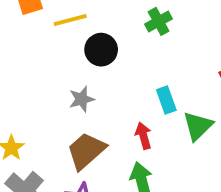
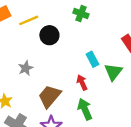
green cross: (159, 21) -> (81, 14), turned -32
gray star: (82, 99) -> (26, 68), moved

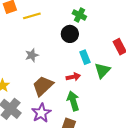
black circle: (49, 35) -> (70, 34), moved
gray star: (26, 68) -> (32, 55), moved
red arrow: (82, 82) -> (73, 77), turned 96

